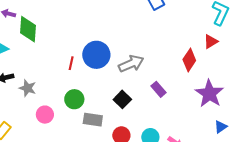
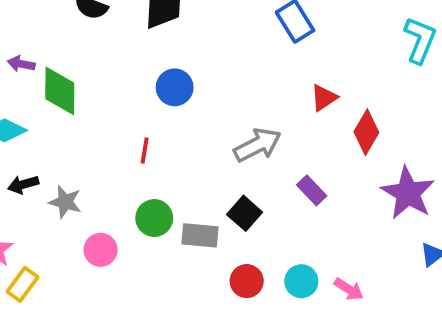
red triangle: (211, 42) -> (324, 98), moved
blue circle: (96, 55) -> (175, 87), moved, size x0.7
gray rectangle: (93, 120) -> (200, 235), moved

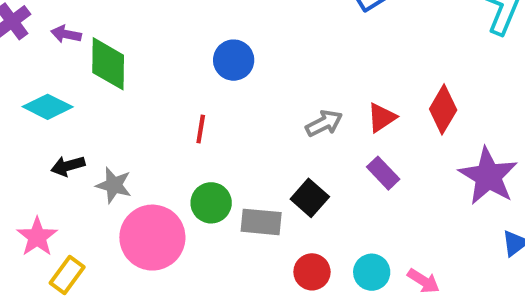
red triangle: (324, 98) -> (382, 117), moved
gray arrow: (257, 145) -> (324, 123), size x0.7
pink circle: (101, 250) -> (152, 238), size x1.8

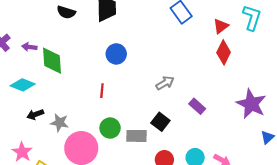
red diamond: (443, 109) -> (224, 52), moved
red triangle: (382, 117) -> (221, 26), moved

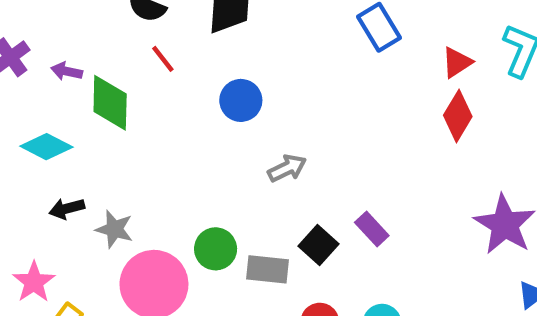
gray arrow: (165, 83) -> (287, 168), moved
red line: (102, 91) -> (163, 59), moved, turned -48
purple rectangle: (197, 106) -> (372, 229), moved

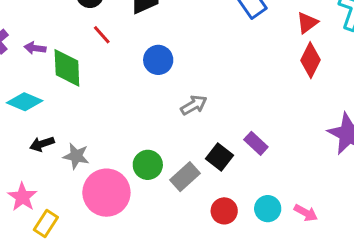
gray rectangle: (267, 269) -> (185, 177), turned -44

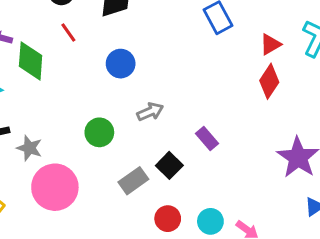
purple rectangle: (256, 143) -> (207, 139), moved
green circle: (148, 165) -> (99, 132), moved

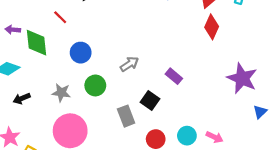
blue circle: (121, 64) -> (81, 53), moved
gray star: (29, 148) -> (61, 93), moved
gray rectangle: (133, 181) -> (126, 116), turned -66

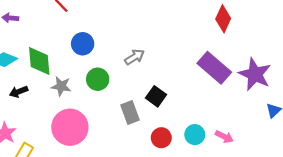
green diamond: (36, 43) -> (39, 61), moved
purple rectangle: (174, 76) -> (214, 68), moved, size x1.8

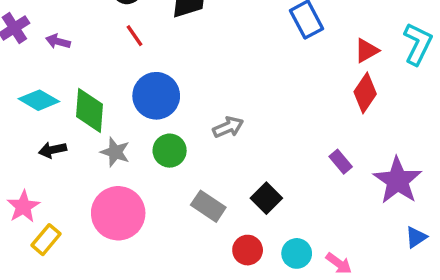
blue circle: (83, 44) -> (156, 96), size x1.4
purple rectangle: (214, 68) -> (341, 162), size x0.5
black square: (156, 96) -> (266, 198), moved
gray rectangle: (130, 113) -> (208, 206), turned -45

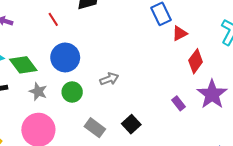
red triangle: (367, 51) -> (180, 33), moved
green diamond: (89, 110) -> (23, 65), turned -44
purple star: (398, 181) -> (212, 94), moved

